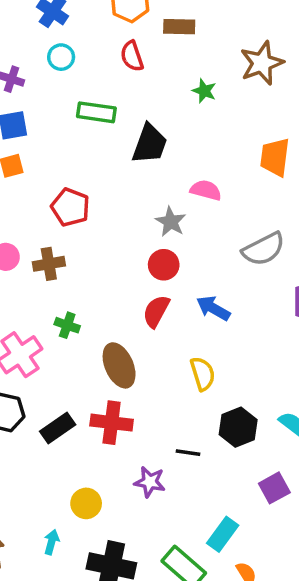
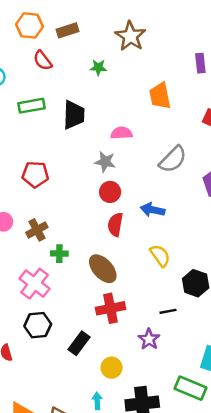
brown cross: (49, 264) -> (37, 230), moved
black rectangle: (58, 428) -> (79, 343), moved
purple star: (150, 482) -> (149, 339), turned -30

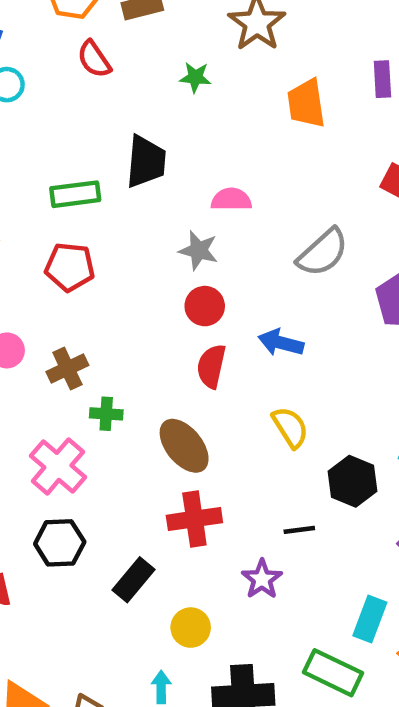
orange trapezoid: (160, 96) -> (306, 103), moved
green rectangle: (31, 106) -> (75, 194), moved

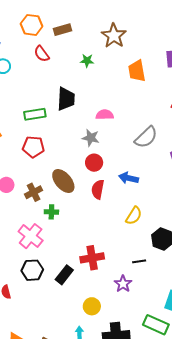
yellow semicircle: (290, 427) -> (134, 216), turned 66
brown ellipse: (184, 446) -> (63, 181), moved
black rectangle: (134, 580) -> (64, 275), moved

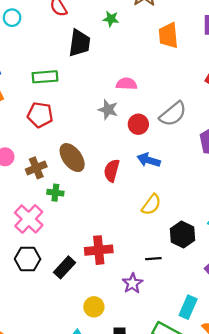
black trapezoid: (66, 99) -> (79, 43), moved
red circle: (94, 163) -> (138, 124), moved

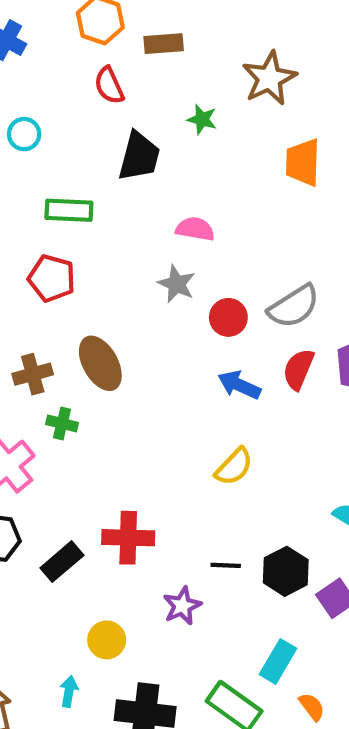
cyan circle: (12, 18) -> (24, 134), moved
pink semicircle: (127, 84) -> (195, 229), moved
red semicircle: (112, 171) -> (298, 369), moved
black hexagon: (183, 235) -> (286, 571), moved

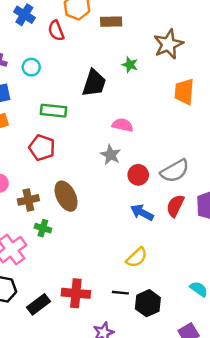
red semicircle: (109, 85) -> (56, 31), moved
black line: (226, 565) -> (120, 293), moved
black hexagon: (286, 571) -> (148, 303), moved

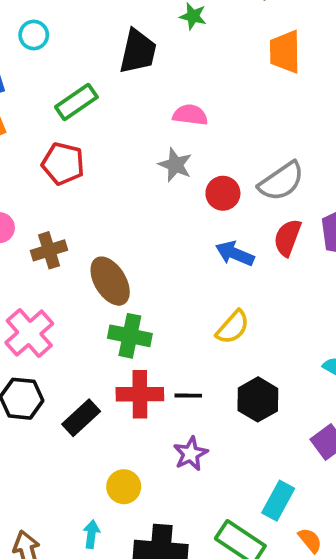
green rectangle: (54, 111) -> (76, 102), turned -35
brown ellipse: (66, 196) -> (110, 281), moved
green cross: (43, 228) -> (130, 336), moved, size x1.5
black line: (120, 293) -> (188, 396), moved

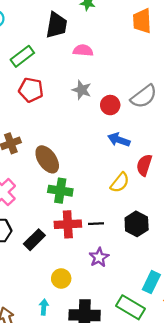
pink semicircle: (190, 115) -> (83, 50), moved
red pentagon: (63, 164) -> (31, 90), moved
red semicircle: (288, 238) -> (144, 165), moved

